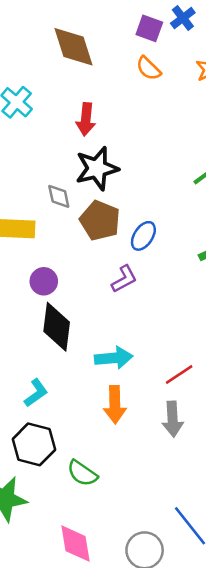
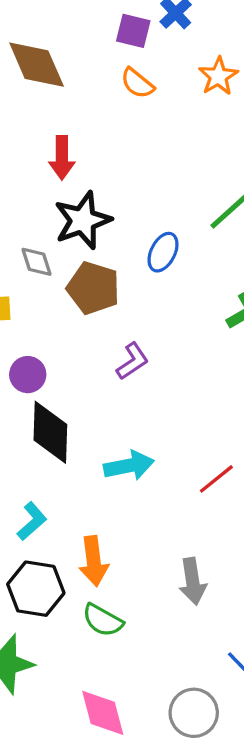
blue ellipse: (143, 236) -> (163, 252), moved
orange arrow: (115, 405) -> (94, 561), moved
gray arrow: (173, 419) -> (193, 581), moved

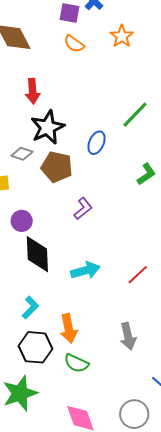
gray diamond: (36, 262) -> (22, 154), turned -50

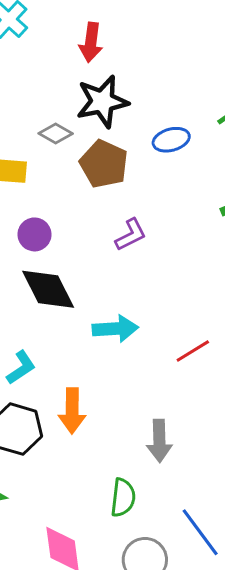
blue ellipse: (97, 143) -> (171, 140), turned 40
black diamond: (37, 254) -> (48, 289), turned -36
green semicircle: (76, 363) -> (123, 498), moved, turned -120

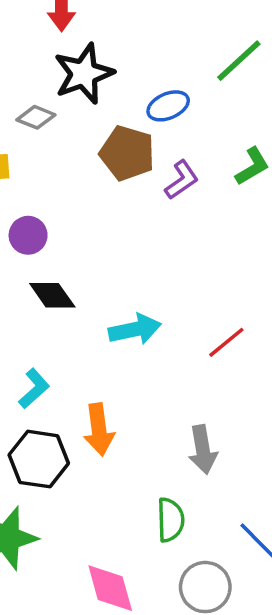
brown pentagon: (104, 164) -> (127, 153), moved
purple L-shape: (131, 235) -> (182, 180), moved
black diamond: (48, 289) -> (52, 295), size x0.7

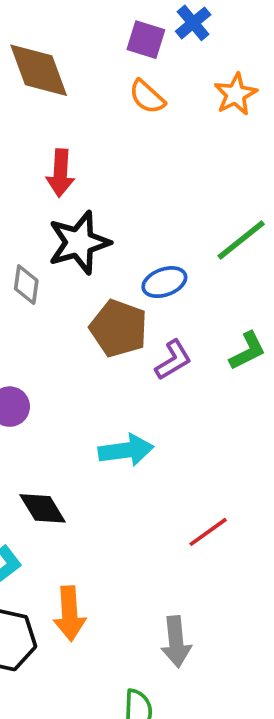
gray diamond: (36, 117) -> (26, 285), turned 72
black diamond: (52, 295) -> (43, 508), moved
cyan arrow: (135, 329) -> (126, 450), moved

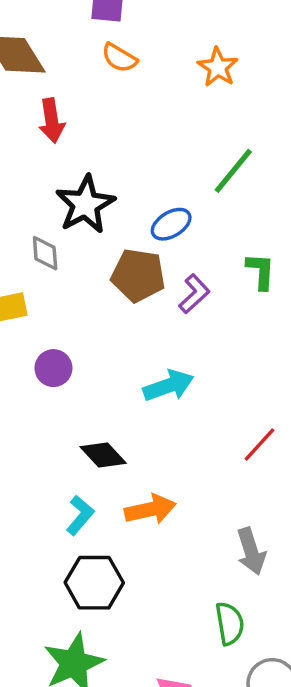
orange star: (236, 94) -> (218, 67), moved
red arrow: (60, 173) -> (52, 121), moved
green L-shape: (248, 351) -> (261, 271), turned -48
orange arrow: (70, 613) -> (150, 509), moved, turned -87

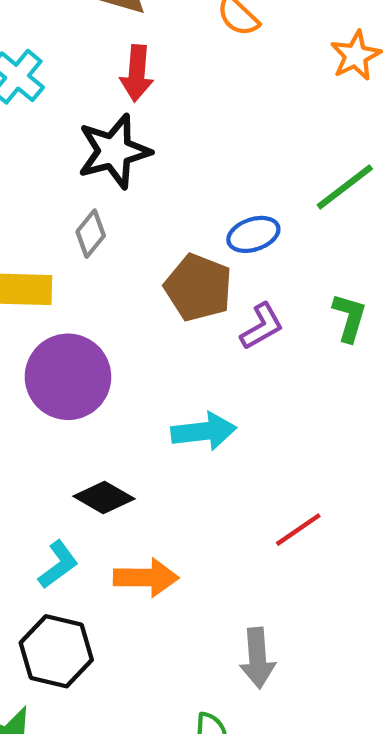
black star: (85, 204) -> (114, 151), moved
gray diamond: (45, 253) -> (91, 234), turned 30
purple circle: (53, 368) -> (68, 377), size x1.8
black diamond: (103, 455) -> (104, 498), turned -30

